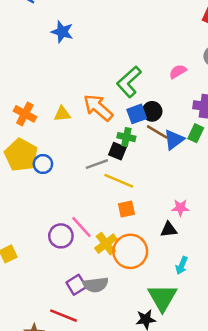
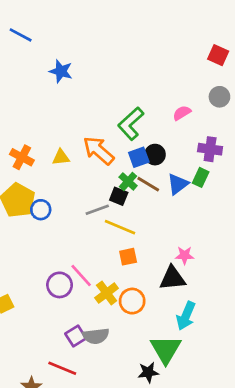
brown line: (157, 132) -> (148, 184), moved
green cross: (126, 137) -> (128, 181), turned 30
black triangle: (169, 230) -> (172, 278), size x1.5
orange circle: (130, 251) -> (132, 301), size x0.7
cyan arrow: (182, 265) -> (186, 316), size x1.5

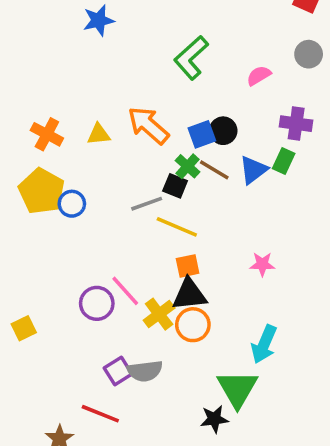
blue star: (61, 71) -> (99, 20), turned -30
green L-shape: (131, 124) -> (191, 58), moved
black triangle: (172, 278) -> (189, 294), moved

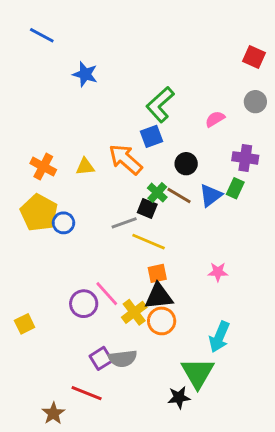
blue star: (99, 20) -> (85, 74), turned 30
blue square: (202, 134) -> (151, 136), moved

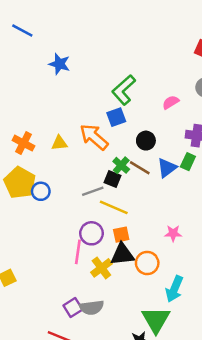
pink line: (107, 294) -> (78, 252), turned 50
purple circle: (84, 304) -> (92, 233), moved
orange circle: (162, 321) -> (147, 263), moved

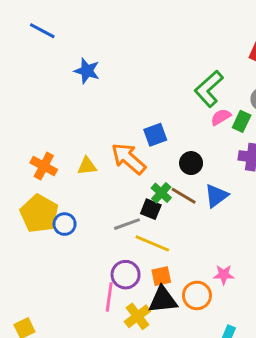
green L-shape: (124, 90) -> (209, 89), moved
green rectangle: (188, 162) -> (242, 121), moved
orange circle: (147, 263) -> (197, 295), moved

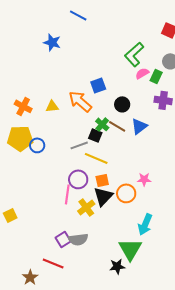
blue line: (42, 31) -> (78, 15), moved
yellow pentagon: (39, 214) -> (20, 138), turned -30
black triangle: (163, 300) -> (103, 196), turned -40

